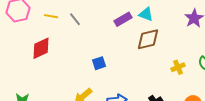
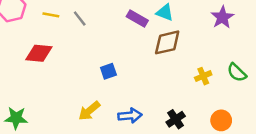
purple rectangle: (123, 19) -> (137, 18), turned 60
red diamond: (41, 48) -> (39, 53), turned 30

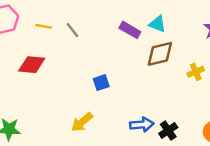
yellow cross: (203, 76) -> (196, 72), moved
blue arrow: (130, 116) -> (142, 124), moved

